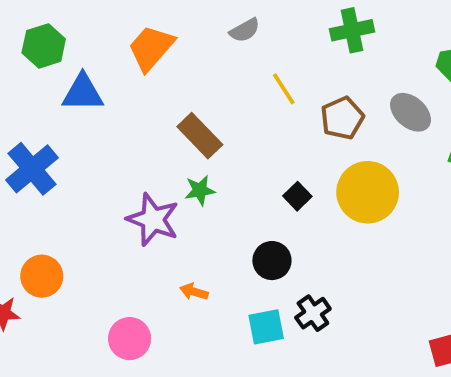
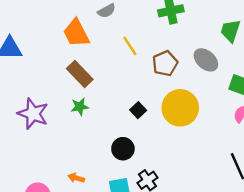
orange trapezoid: (151, 48) -> (76, 33), moved, turned -68
purple star: (153, 220) -> (33, 114), moved
orange arrow: (194, 292) -> (76, 178), moved

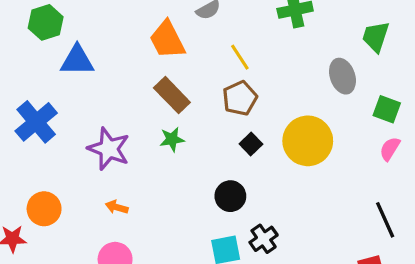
gray ellipse: (206, 60) -> (342, 76), turned 30
brown pentagon: (165, 63) -> (240, 98), moved
orange arrow: (76, 178) -> (117, 207), moved

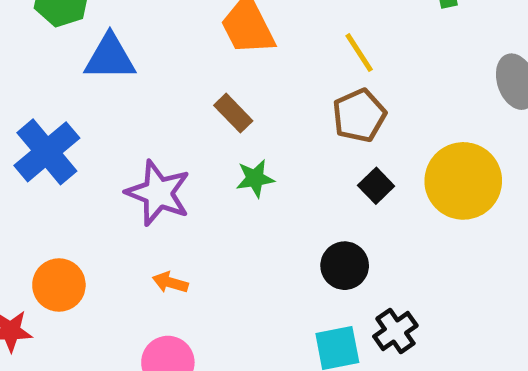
brown rectangle: (172, 95) -> (233, 113), moved, size x0.7

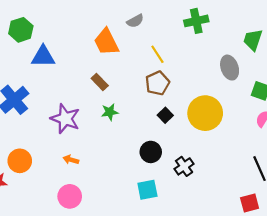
black cross: (395, 331) -> (184, 166), moved

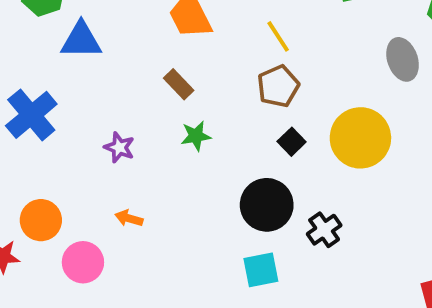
purple star: (65, 119) -> (119, 147), size x0.6
black circle: (151, 152) -> (267, 205), size x1.4
pink circle: (70, 196) -> (83, 262), moved

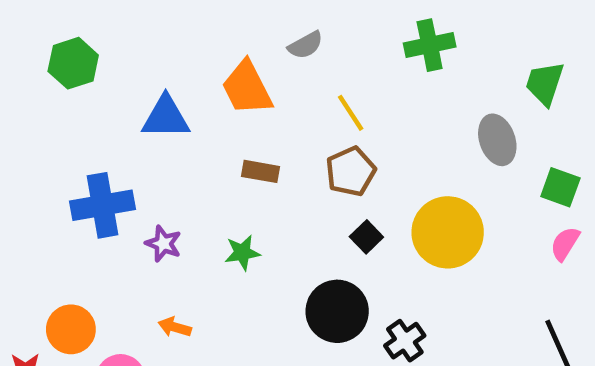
blue triangle: (81, 40) -> (166, 117), moved
brown rectangle: (179, 84) -> (260, 171), moved, turned -36
blue cross: (31, 115) -> (102, 205), moved, turned 30
green star: (196, 136) -> (242, 253), moved

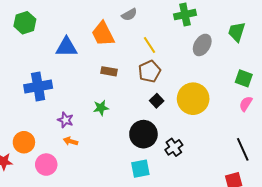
gray ellipse: (497, 140) -> (202, 45), moved, turned 50
purple star: (163, 244) -> (65, 120), moved

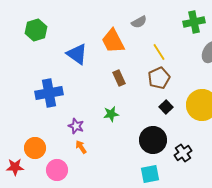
blue triangle: (66, 47) -> (77, 54), turned 35
brown rectangle: (109, 71) -> (119, 78), turned 56
orange arrow: (71, 141) -> (81, 147), turned 40

